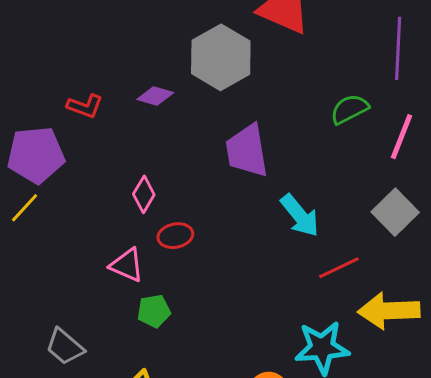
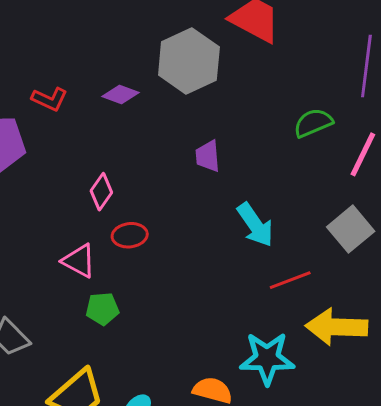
purple trapezoid: (247, 151) -> (208, 156), size x0.6

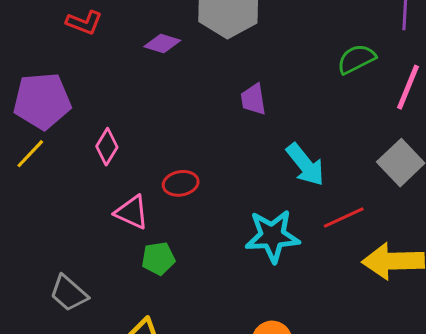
red L-shape: (50, 99) -> (84, 23), moved
pink diamond: (101, 192) -> (107, 147), moved
cyan star: (267, 358) -> (272, 236), moved

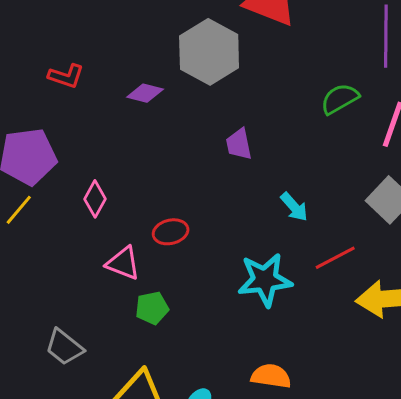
cyan arrow: (305, 165) -> (294, 207), size x0.7

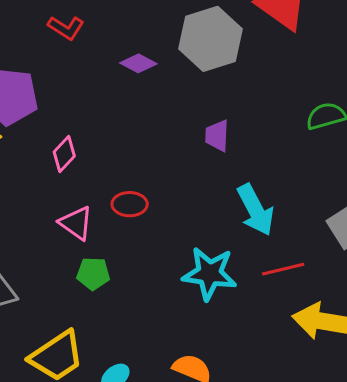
cyan arrow: (294, 207) -> (256, 210), size x1.6

